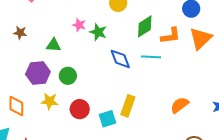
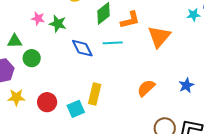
orange triangle: (201, 39) -> (159, 37), moved
green circle: (68, 76) -> (32, 58), moved

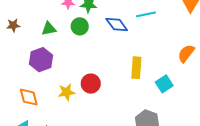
green circle: (32, 58) -> (80, 26), moved
yellow star: (16, 97) -> (67, 92), moved
cyan square: (76, 109) -> (164, 84), moved

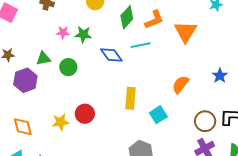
green circle: (80, 26) -> (68, 67), moved
purple hexagon: (41, 60) -> (25, 80), moved

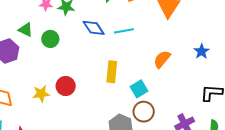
cyan line: (141, 45) -> (124, 31), moved
green triangle: (43, 58) -> (26, 30), turned 35
brown circle: (205, 121) -> (144, 112), moved

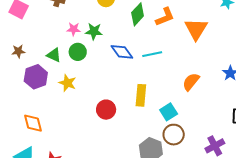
green circle: (50, 39) -> (78, 52), moved
red circle: (66, 86) -> (106, 110), moved
yellow star: (41, 94) -> (67, 83), moved, turned 30

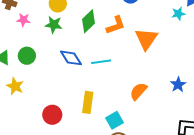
pink star: (74, 29) -> (23, 20), moved
green star: (94, 31) -> (54, 25), moved

